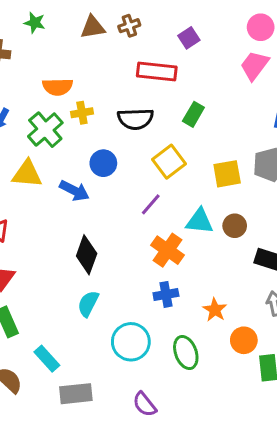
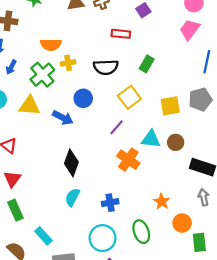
red rectangle: (157, 72) -> (121, 34), size x0.7
blue cross: (166, 294) -> (110, 203), moved
cyan circle: (131, 342) -> (103, 238), moved

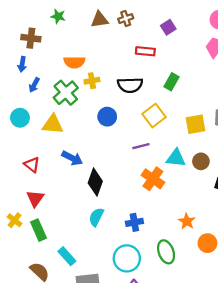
blue arrow: (63, 118) -> (72, 158), moved
purple line: (117, 127) -> (141, 146), turned 35

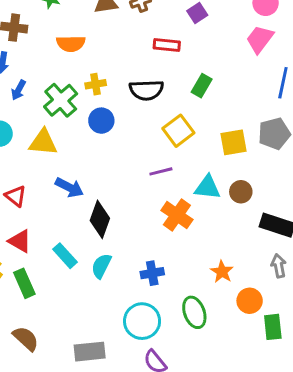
orange semicircle: (74, 62) -> (71, 44), moved
blue circle: (107, 117) -> (101, 121), moved
red triangle: (35, 198) -> (20, 241), turned -36
cyan rectangle: (67, 256) -> (65, 256), moved

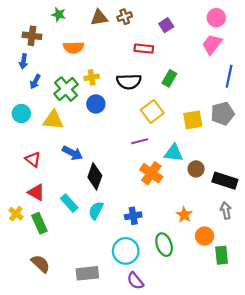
brown circle: (241, 192) -> (196, 169), moved

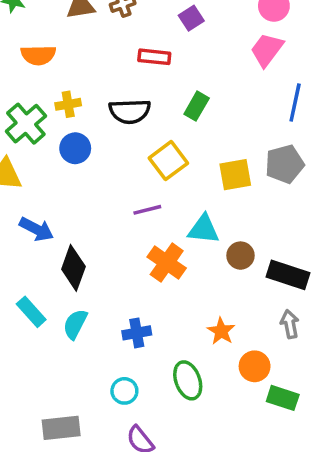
cyan circle: (126, 251) -> (124, 391), size x0.6
green rectangle: (222, 255) -> (283, 398), turned -66

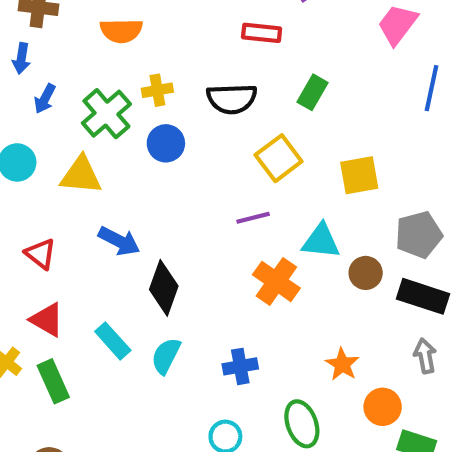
gray pentagon: (284, 164) -> (419, 235), moved

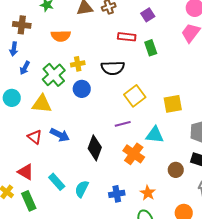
green rectangle: (312, 92) -> (151, 48), moved, turned -49
red triangle: (41, 254) -> (35, 137), moved
brown circle: (366, 273) -> (176, 170), moved
black diamond: (164, 288) -> (95, 148), moved
orange star: (342, 364) -> (148, 193), moved

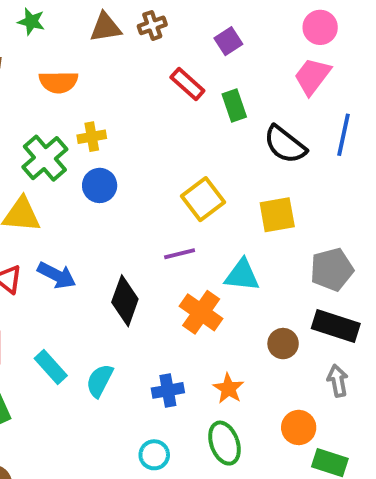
red rectangle: (127, 37) -> (187, 84), turned 36
black semicircle: (113, 68) -> (285, 144), moved, turned 40

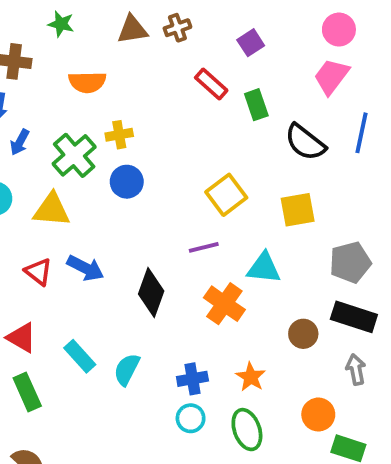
cyan circle: (154, 455) -> (191, 418), moved

